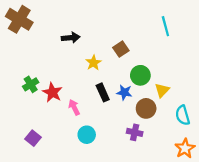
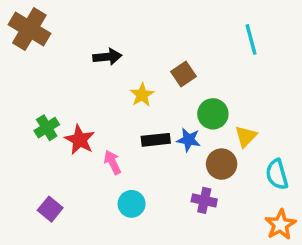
black rectangle: (103, 92) -> (156, 140), turned -72

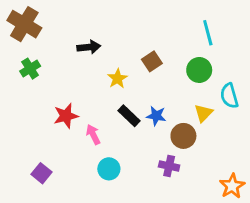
green circle: (213, 114) -> (199, 70), moved
green cross: (47, 128) -> (30, 69), moved
red star: (80, 140) -> (66, 116), turned 30
black rectangle: (156, 140) -> (129, 116), turned 50
cyan semicircle: (277, 174) -> (229, 96), moved

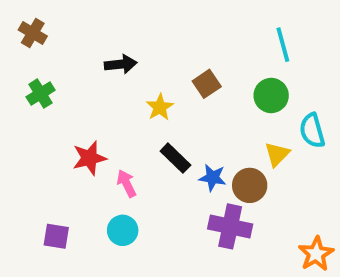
brown cross: (24, 24) -> (33, 33), size x0.6
blue star: (156, 116) -> (213, 178), moved
purple cross: (169, 166) -> (230, 226), size x1.5
cyan circle: (109, 169) -> (123, 230), moved
purple square: (42, 173) -> (56, 236), turned -30

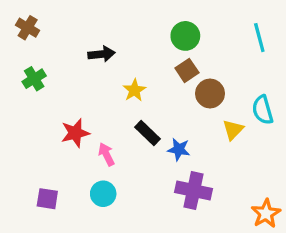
cyan line: (283, 45) -> (259, 38), moved
brown square: (207, 84) -> (187, 70), moved
green circle: (271, 96) -> (185, 36), moved
brown circle: (250, 185) -> (210, 93), moved

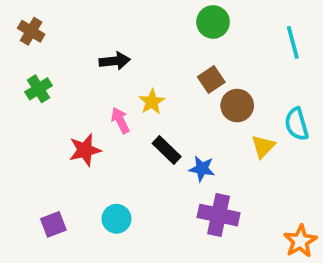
green circle: (185, 36) -> (213, 22), moved
pink arrow: (106, 154) -> (120, 120), moved
purple square: (47, 199) -> (53, 224), turned -30

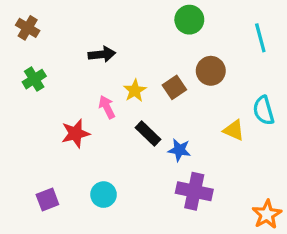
brown square: (211, 80) -> (174, 87), moved
brown circle: (237, 106) -> (211, 71), moved
yellow triangle: (263, 146) -> (234, 130), turned -50

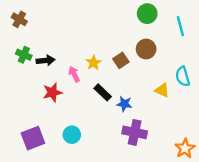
green circle: (189, 20) -> (147, 14), moved
black arrow: (102, 54) -> (46, 60), moved
green cross: (34, 79) -> (24, 55), turned -35
purple square: (47, 200) -> (33, 138), size x1.5

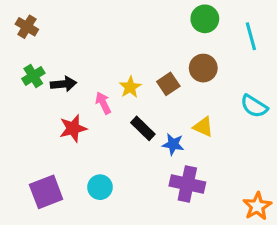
green cross: (24, 55) -> (33, 76), turned 35
cyan semicircle: (183, 76) -> (254, 106), turned -42
yellow triangle: (162, 90) -> (203, 127), moved

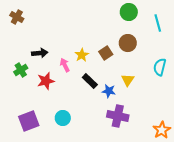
green cross: (33, 76) -> (21, 70), moved
cyan semicircle: (254, 106) -> (160, 67), turned 72
yellow triangle: (203, 127) -> (128, 80), turned 40

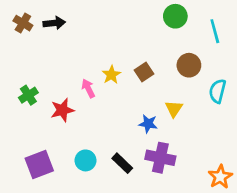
brown circle: (128, 43) -> (189, 65), moved
black arrow: (40, 53) -> (54, 23), moved
black rectangle: (90, 81) -> (122, 163), moved

